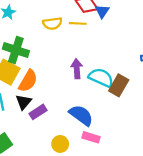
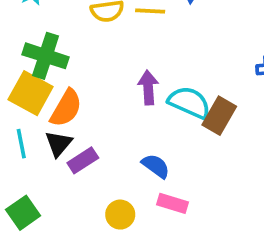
blue semicircle: (81, 115) -> (156, 166), size x0.7

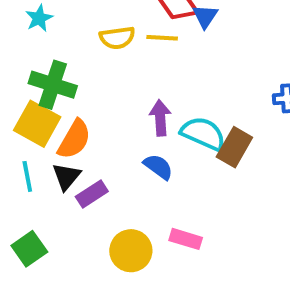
blue semicircle: (156, 166) -> (158, 167), moved
yellow circle: (120, 215) -> (131, 251), size x1.4

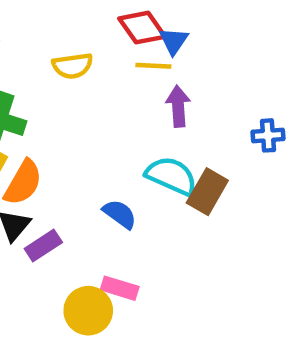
yellow line: (162, 38) -> (153, 66), moved
purple arrow: (160, 118) -> (178, 106), moved
pink rectangle: (186, 239) -> (120, 288), moved

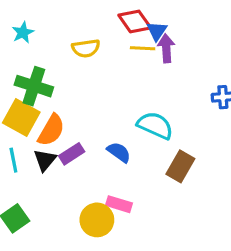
purple arrow: (178, 106) -> (166, 48), moved
brown rectangle: (207, 192) -> (180, 166), moved
purple rectangle: (43, 246) -> (72, 154), moved

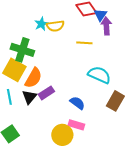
cyan star: (23, 33) -> (41, 24), moved
yellow line: (143, 48) -> (84, 43), moved
blue semicircle: (119, 152) -> (77, 103), moved

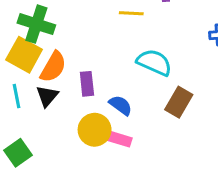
purple rectangle: (46, 93) -> (87, 84), moved, turned -63
yellow circle: (62, 135) -> (95, 130), moved

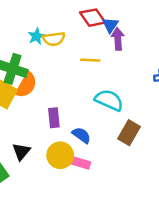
orange semicircle: (53, 67) -> (26, 85), moved
black triangle: (47, 96) -> (21, 151), moved

